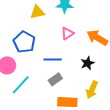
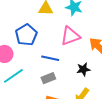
pink triangle: (67, 33) -> (70, 36), size x1.5

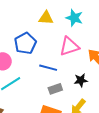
gray rectangle: (48, 78) -> (55, 89), moved

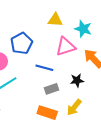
yellow triangle: (46, 18) -> (55, 20), moved
cyan star: (74, 18) -> (83, 29), moved

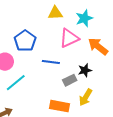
cyan star: (83, 29) -> (84, 18), turned -30
gray rectangle: (52, 89) -> (70, 80), moved

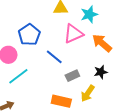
blue line: (51, 62) -> (54, 57), turned 30
black star: (85, 70) -> (101, 72), moved

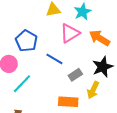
black star: (101, 72) -> (103, 67), size x1.5

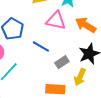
pink triangle: (70, 33) -> (56, 21), turned 45

